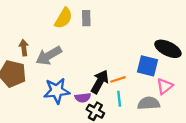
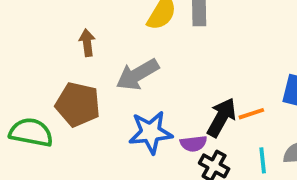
brown arrow: (24, 48) -> (87, 43), moved
cyan line: (119, 99) -> (263, 160), moved

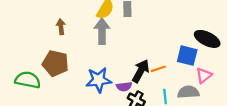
gray arrow: (137, 74) -> (102, 31), moved, turned 120

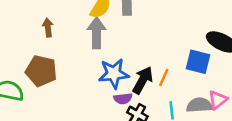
orange line: (158, 69) -> (164, 78), turned -48
pink triangle: (204, 75) -> (218, 100), moved
blue star: (99, 80) -> (114, 74), moved

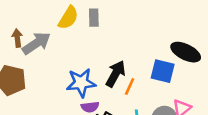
gray arrow: (97, 33) -> (36, 43), moved, turned 56
black arrow: (143, 80) -> (116, 74), moved

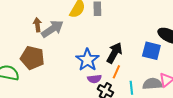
blue star: (81, 83) -> (87, 60), turned -30
orange line: (130, 87) -> (116, 72), moved

